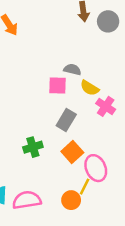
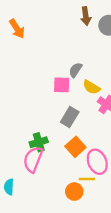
gray semicircle: (72, 69) -> (75, 70), turned -70
yellow line: (85, 187) -> (87, 179), turned 63
pink semicircle: (27, 200) -> (33, 159), moved, turned -60

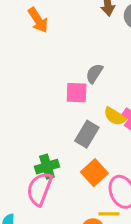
orange arrow: (17, 29) -> (38, 20), moved
yellow semicircle: (92, 87) -> (115, 116), moved

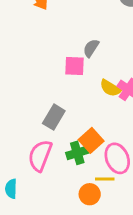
gray rectangle: (87, 134) -> (54, 117), moved
green cross: (47, 167) -> (77, 153), moved

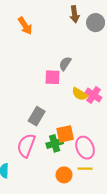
orange square: (91, 140) -> (65, 134), turned 30
yellow line: (105, 179) -> (85, 169), moved

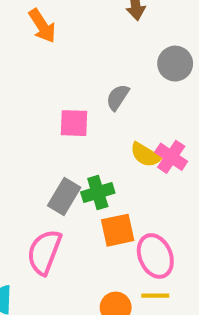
gray circle: (96, 23) -> (175, 64), moved
pink square: (52, 77) -> (74, 123), moved
green cross: (55, 143) -> (98, 192), moved

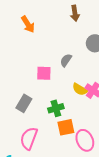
gray rectangle: (64, 196) -> (24, 103), moved

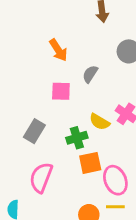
orange arrow: (28, 24) -> (58, 50), moved
yellow semicircle: (80, 89) -> (99, 122), moved

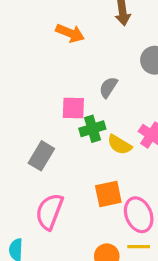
orange arrow: (58, 50) -> (70, 33), moved, turned -35
green cross: (77, 138) -> (92, 129), moved

